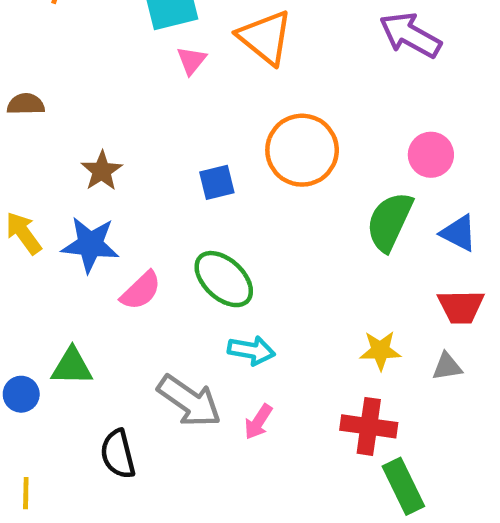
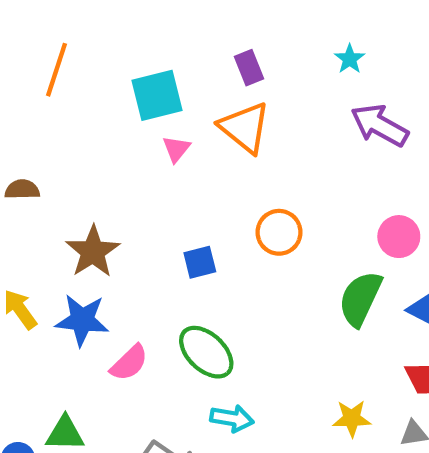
orange circle: (302, 150) -> (279, 232), size x0.7
brown star: (102, 171) -> (93, 252), size x1.4

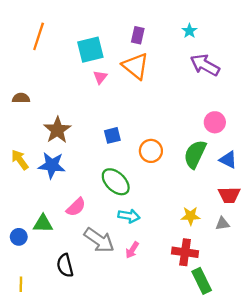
purple rectangle: (249, 68) -> (138, 35), turned 35
orange circle: (279, 232) -> (151, 151), moved
pink semicircle: (129, 363) -> (76, 207), moved

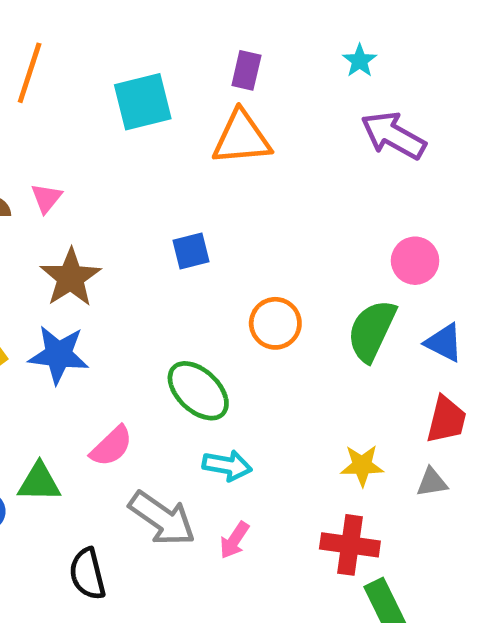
orange triangle: (135, 66) -> (242, 138), turned -44
pink triangle: (100, 77) -> (46, 198), moved
blue square: (112, 135) -> (191, 251), moved
red trapezoid: (229, 195) -> (446, 420), turned -75

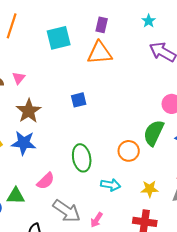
orange circle: (275, 323) -> (129, 151), moved
green ellipse: (198, 391) -> (82, 158), turned 36
cyan arrow: (227, 465) -> (111, 185), moved

